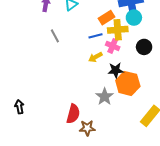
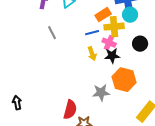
yellow arrow: (95, 57) -> (92, 54), turned -80
black star: (116, 70) -> (112, 56), moved
gray star: (105, 97) -> (101, 93), turned 30

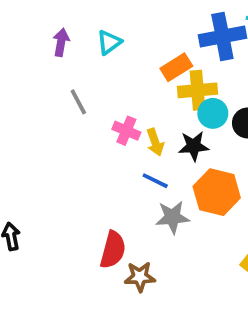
cyan circle: (130, 15) -> (213, 113), moved
blue line: (92, 33) -> (155, 181), moved, turned 40
pink cross: (109, 43) -> (126, 131), moved

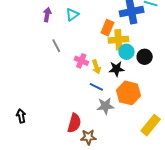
orange rectangle: (176, 67) -> (107, 28), turned -35

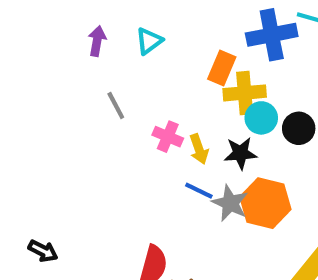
gray star: (105, 106) -> (230, 203), moved, turned 30
black arrow: (21, 116) -> (43, 251), turned 128

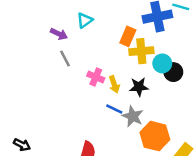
purple arrow: (97, 41) -> (59, 34), moved, turned 105
cyan circle: (261, 118) -> (162, 63), moved
orange hexagon: (265, 203) -> (155, 136), moved

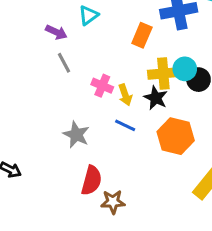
yellow cross: (141, 51) -> (163, 73), moved
black star: (139, 87) -> (156, 98), turned 30
gray star: (133, 116) -> (76, 135), moved
orange hexagon: (155, 136) -> (176, 136), moved

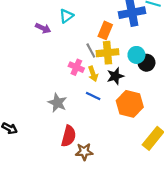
gray line: (64, 63) -> (91, 50), moved
yellow cross: (163, 73) -> (108, 53), moved
black star: (156, 98) -> (115, 76), turned 30

